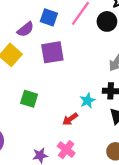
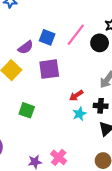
red arrow: (70, 119) -> (76, 95), moved

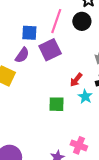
purple semicircle: (26, 47) -> (22, 55), moved
purple square: (49, 69) -> (50, 50), moved
green square: (27, 110) -> (57, 104), moved

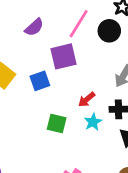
blue square: (29, 33) -> (40, 81), moved, turned -35
purple semicircle: (22, 55) -> (34, 27), moved

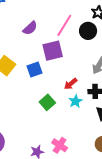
green square: (57, 123) -> (47, 102), turned 35

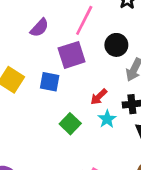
black circle: (88, 31) -> (116, 45), moved
blue square: (34, 69) -> (50, 82), turned 35

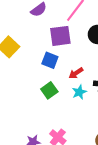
blue square: (50, 82) -> (50, 60), moved

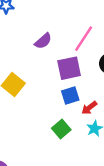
blue square: (50, 60) -> (70, 96), moved, turned -35

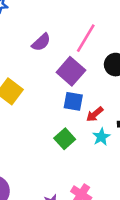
purple square: (69, 68) -> (71, 71), turned -35
blue square: (70, 96) -> (73, 101), turned 30

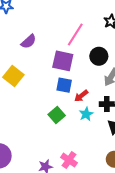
purple semicircle: (41, 42) -> (29, 41), moved
purple square: (71, 71) -> (63, 61), turned -30

